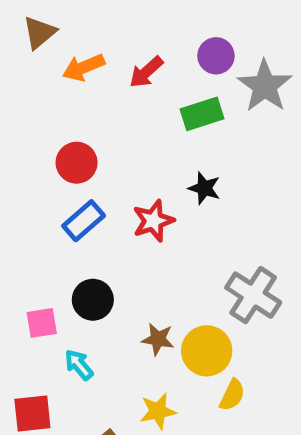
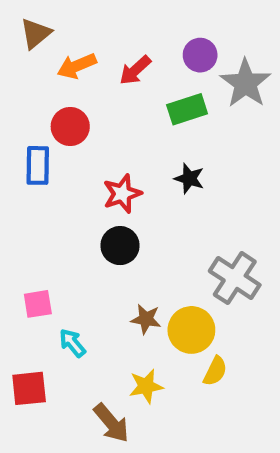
red circle: (77, 163) -> (70, 127), moved
blue rectangle: (84, 221) -> (38, 165), moved, turned -48
red star: (153, 221) -> (122, 194), moved
black circle: (93, 300) -> (120, 246), moved

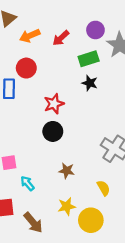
black star: (189, 178) -> (90, 83), moved
yellow circle: (191, 330) -> (91, 220), moved
yellow semicircle: (215, 371) -> (104, 188), moved, turned -56
brown arrow: (111, 423) -> (33, 223), moved

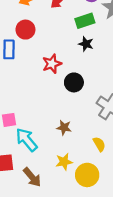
black circle: (53, 131) -> (74, 82), moved
cyan arrow: (27, 183) -> (27, 140), size x1.6

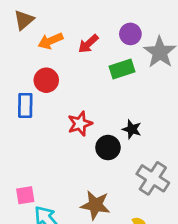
black star: (86, 44) -> (132, 129), moved
brown star: (64, 128) -> (95, 205), size x1.5

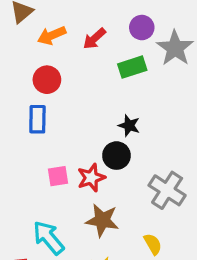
blue rectangle: (25, 105) -> (37, 119), moved
red star: (80, 124) -> (91, 178), moved
black star: (132, 129) -> (129, 126), moved
pink square: (25, 195) -> (58, 176), moved

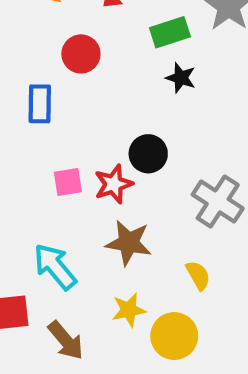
red circle: (47, 80) -> (81, 54), moved
black star: (129, 126) -> (181, 78), moved

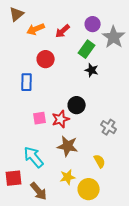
green rectangle: (170, 32) -> (87, 49), turned -36
gray cross: (218, 201) -> (109, 127), size x0.7

